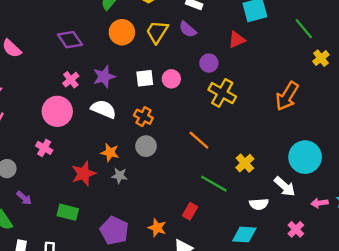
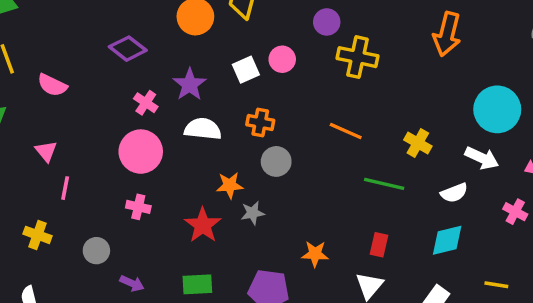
red rectangle: (190, 211) -> (379, 245), moved
orange star: (157, 228) -> (315, 254), moved

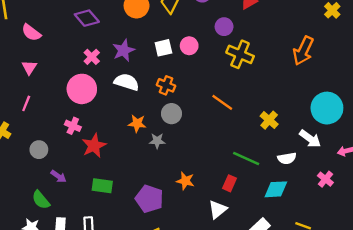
pink triangle: (46, 151) -> (29, 67), moved
green line: (384, 184) -> (246, 158), moved
gray star: (253, 213) -> (157, 141), moved
red star: (203, 225) -> (94, 146), moved

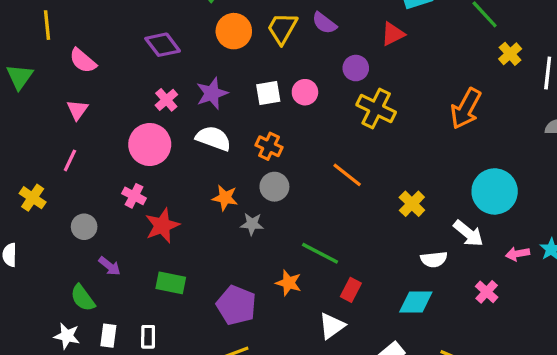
green line: (246, 158) -> (320, 253), moved

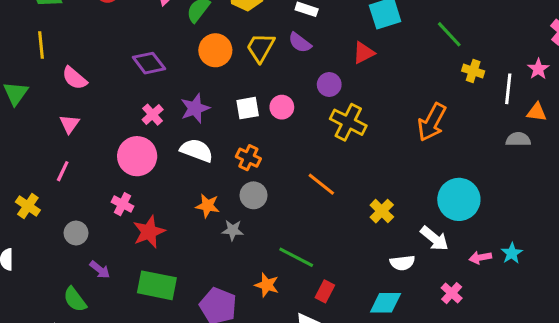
yellow cross: (510, 54) -> (473, 71), turned -30
green rectangle: (171, 283) -> (157, 285), size x1.4

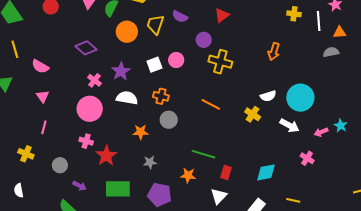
orange arrow: (432, 122) -> (274, 51), size x0.7
gray star: (233, 230) -> (150, 162), moved
white semicircle: (402, 263) -> (268, 96), moved

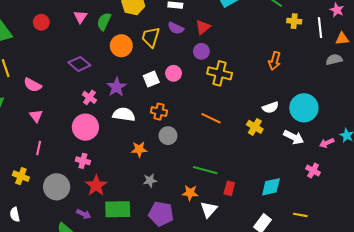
red triangle: (222, 15) -> (203, 27), moved
red star: (106, 156) -> (96, 185), moved
gray circle: (60, 165) -> (57, 187), size x1.6
purple arrow: (80, 186) -> (84, 214), moved
white triangle: (219, 196) -> (209, 209), moved

